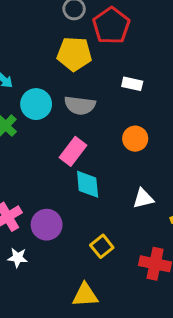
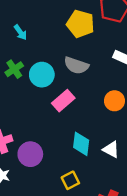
cyan circle: (36, 104) -> (42, 75), moved
cyan diamond: (88, 184) -> (81, 144), moved
white triangle: (143, 199) -> (111, 149), turned 30

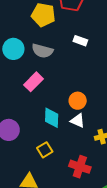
cyan circle: (42, 75) -> (13, 49), moved
orange circle: (114, 101) -> (78, 101), moved

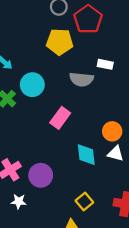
gray semicircle: (42, 51) -> (81, 79), moved
yellow square: (45, 150) -> (84, 201), moved

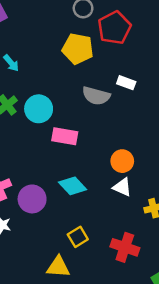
cyan circle: (32, 85) -> (39, 109), moved
pink rectangle: (60, 118) -> (65, 136), turned 55
cyan diamond: (86, 155) -> (73, 186), moved, turned -45

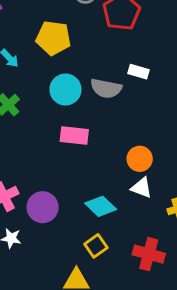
yellow pentagon: (78, 49) -> (53, 38), moved
cyan circle: (39, 109) -> (65, 90), moved
cyan diamond: (73, 186) -> (101, 206), moved

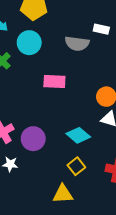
cyan circle: (65, 90) -> (29, 43), moved

